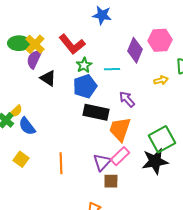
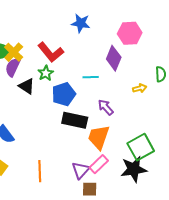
pink hexagon: (160, 40) -> (130, 33), moved
green star: (84, 65) -> (46, 73), moved

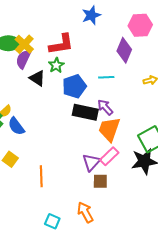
blue star: (81, 23) -> (91, 15), turned -30
red L-shape: (51, 52) -> (61, 44), turned -60
cyan line: (91, 77) -> (106, 77), moved
purple arrow: (106, 107) -> (105, 107), moved
orange line: (40, 171) -> (41, 176), moved

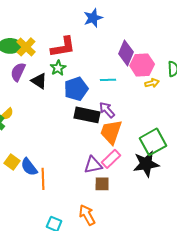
pink hexagon: (140, 25) -> (142, 65), moved
purple semicircle: (23, 59) -> (18, 72), moved
blue semicircle: (16, 126) -> (29, 167), moved
purple triangle: (91, 162) -> (93, 165), turned 36

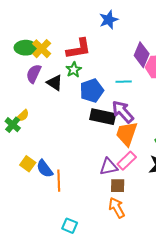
purple arrow: (107, 110) -> (123, 112), size x1.4
orange arrow: (87, 215) -> (117, 208), moved

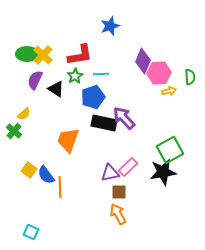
cyan line: (124, 82) -> (101, 74), moved
yellow semicircle: (23, 116) -> (24, 114), moved
orange trapezoid: (127, 134) -> (68, 140), moved
cyan square: (70, 226) -> (31, 232), moved

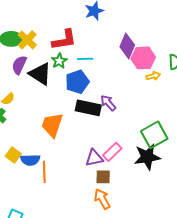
black triangle: (56, 89) -> (40, 74), size x1.4
purple arrow: (124, 118) -> (108, 103), size x0.7
blue semicircle: (46, 175) -> (30, 160), turned -54

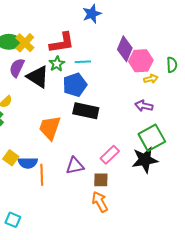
purple arrow: (108, 103) -> (144, 106), moved, turned -36
purple triangle: (94, 158) -> (75, 166), moved

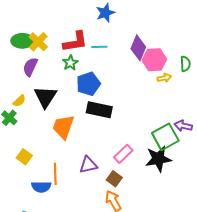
cyan line: (83, 62) -> (99, 47), moved
black triangle: (38, 77) -> (45, 97), moved, turned 30
purple arrow: (144, 106) -> (183, 126), moved
blue semicircle: (28, 163) -> (41, 187), moved
brown square: (101, 180) -> (114, 179), turned 35

